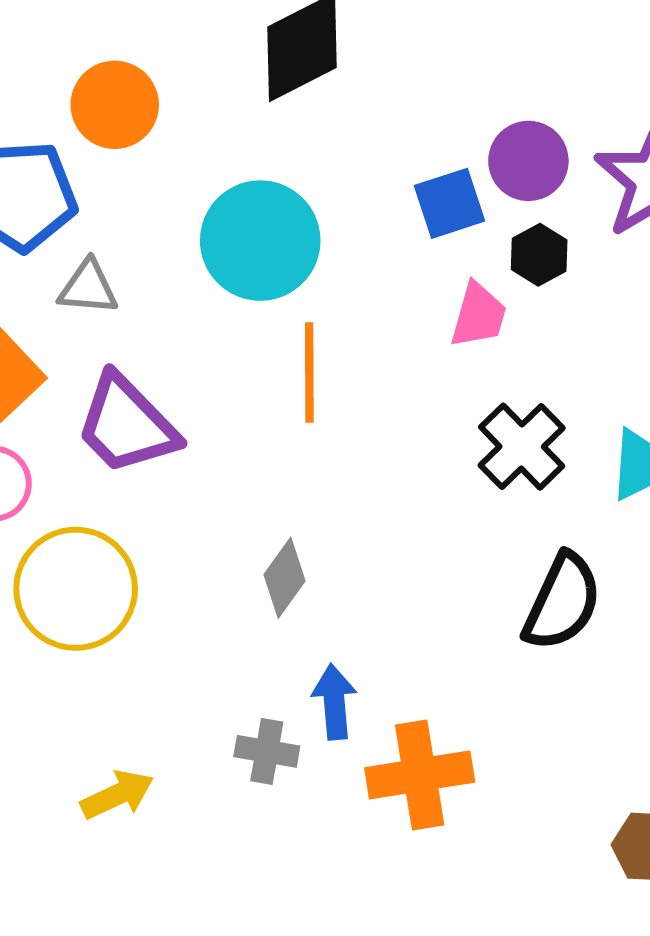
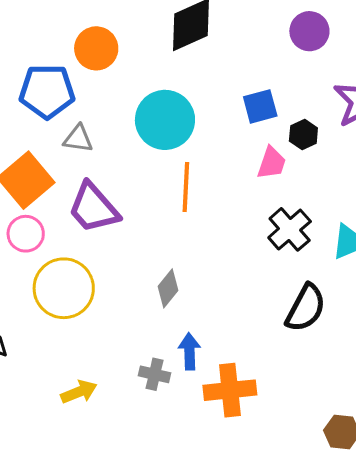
purple circle: (528, 161) -> (309, 31), moved

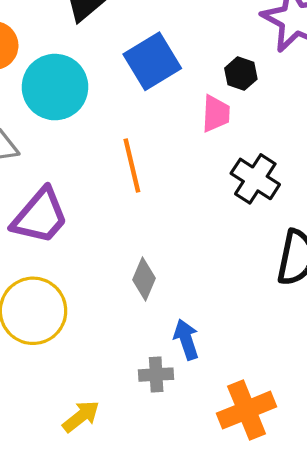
blue square: (260, 106) -> (152, 61), moved, size x1.4
cyan circle: (165, 120) -> (55, 87), moved
purple trapezoid: (94, 208) -> (40, 216), turned -82
orange cross: (230, 390) -> (247, 410), moved

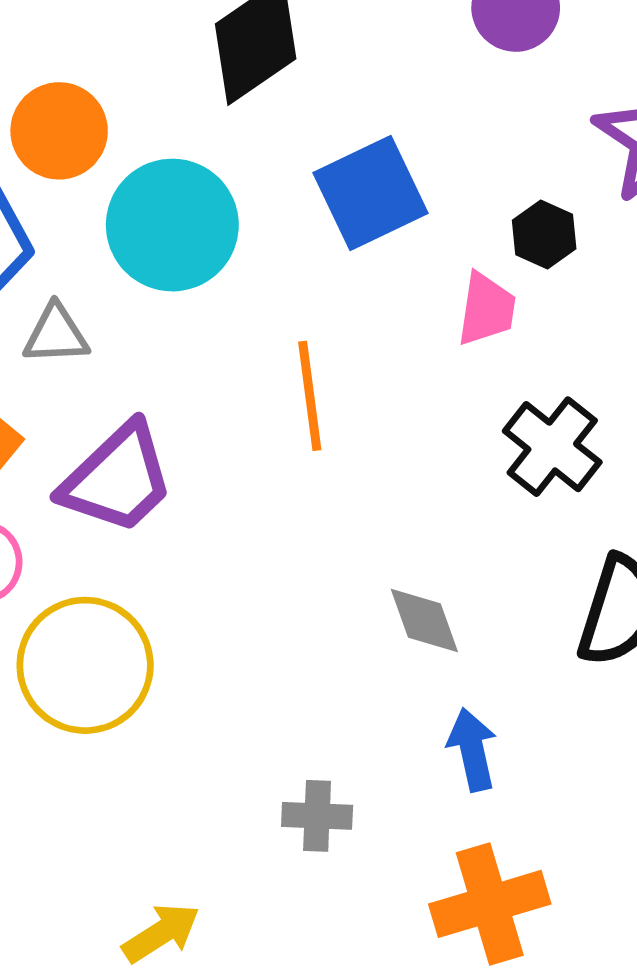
gray diamond: (144, 279) -> (424, 620), moved, turned -48
blue arrow: (186, 339) -> (472, 750), moved
yellow arrow: (81, 416) -> (161, 933), moved

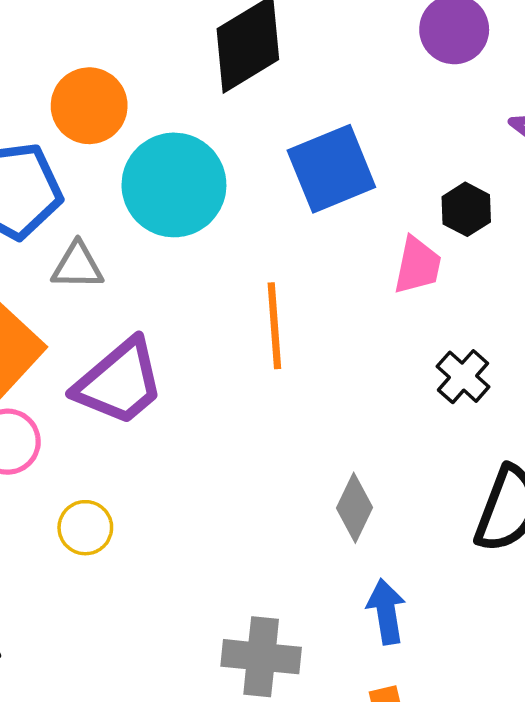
black cross: (552, 447) -> (463, 377), size x0.7
gray diamond: (424, 620) -> (354, 508), turned 42
yellow circle: (85, 665) -> (85, 528), size x0.5
gray cross: (317, 816) -> (261, 657), size x1.4

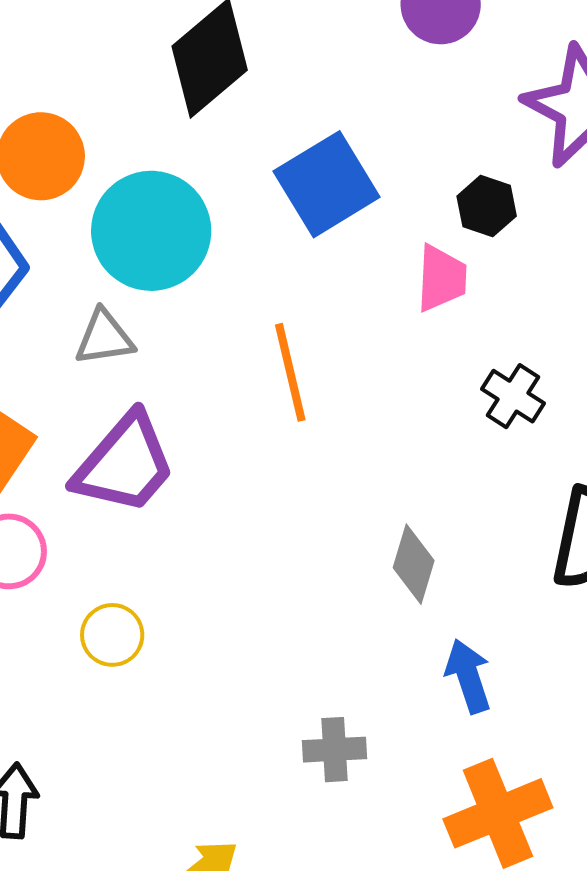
gray triangle: (77, 266) -> (104, 338), moved
gray cross: (261, 657) -> (335, 750), size x0.7

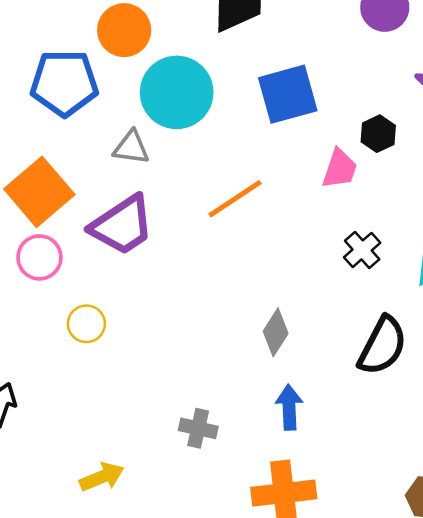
orange line: (290, 372) -> (235, 199), turned 54

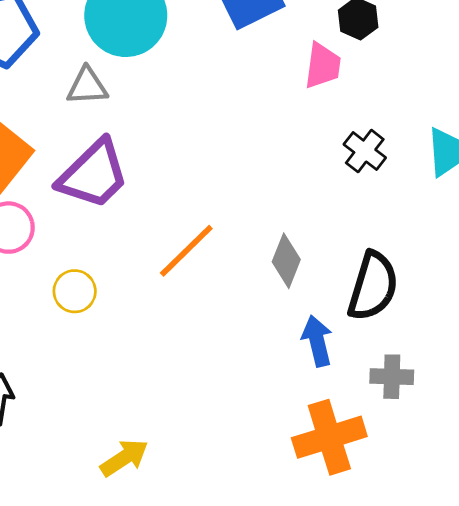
orange line: (235, 199) -> (186, 251), moved
black semicircle: (382, 346) -> (373, 286), moved
gray cross: (198, 428) -> (392, 377), moved

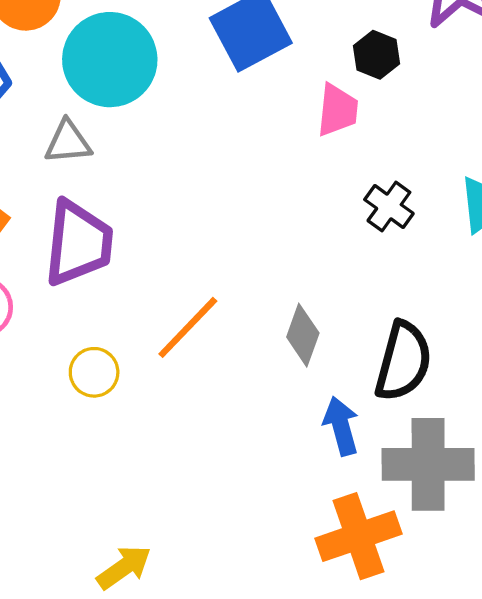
purple trapezoid: (93, 174) -> (78, 243), turned -38
yellow circle: (75, 291) -> (94, 372), moved
gray cross: (392, 377) -> (428, 464), size x1.8

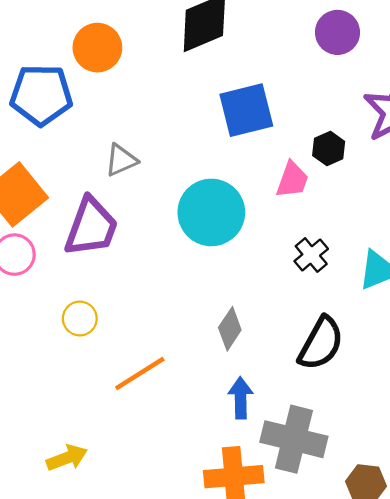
cyan circle: (110, 60) -> (211, 212), moved
gray triangle: (68, 142) -> (121, 160), moved, turned -33
orange line: (188, 327) -> (140, 373), moved
black semicircle: (403, 361) -> (321, 343), moved

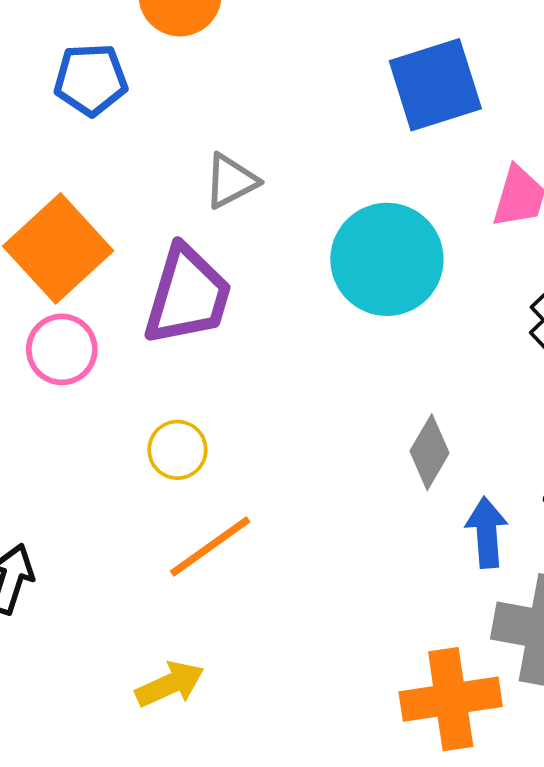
blue pentagon: (41, 95) -> (91, 80), size x0.7
orange line: (140, 373) -> (210, 547), moved
blue arrow: (241, 398) -> (487, 533), moved

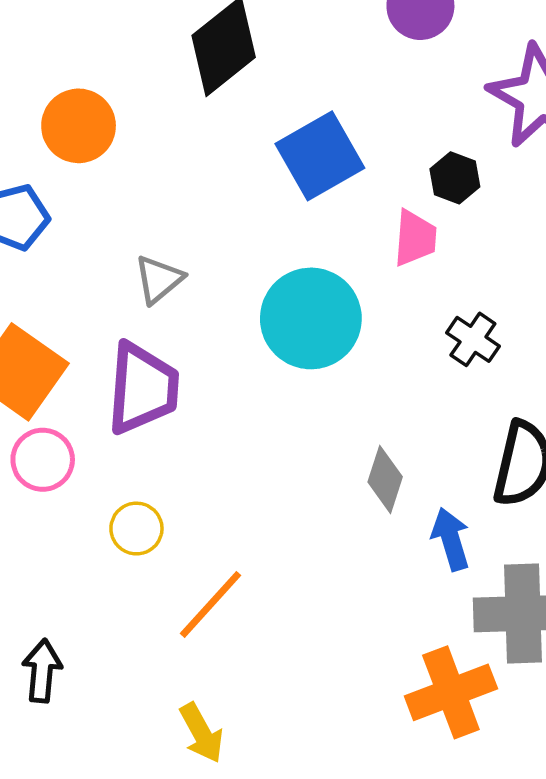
yellow circle: (177, 450) -> (136, 529), moved
yellow arrow: (170, 684) -> (201, 733), turned 98

